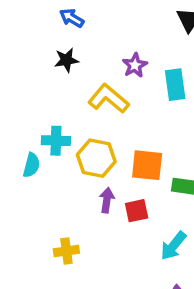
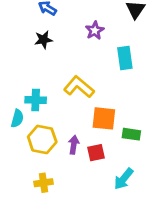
purple star: (135, 65) -> (95, 30), moved
yellow L-shape: (109, 99) -> (79, 87), moved
yellow hexagon: (96, 158) -> (42, 139), moved

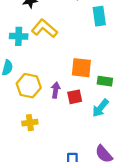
yellow L-shape: (79, 87) -> (44, 28), moved
cyan cross: (36, 100) -> (19, 36), moved
cyan arrow: (124, 179) -> (100, 108), moved

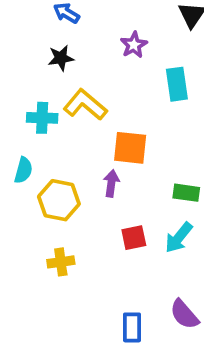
orange square: (81, 68) -> (130, 148), moved
purple arrow: (56, 90) -> (111, 183), moved
red square: (75, 97) -> (134, 238), moved

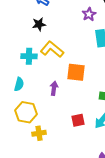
purple star: (134, 45) -> (89, 14), moved
purple arrow: (111, 183) -> (54, 88), moved
yellow hexagon: (59, 200) -> (26, 112), moved

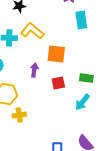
red square: (78, 120) -> (58, 83), moved

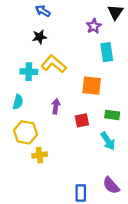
orange square: (56, 54) -> (92, 86), moved
cyan arrow: (82, 102) -> (108, 141), turned -72

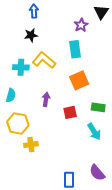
blue arrow: (43, 11) -> (34, 11), turned 56
cyan rectangle: (107, 52) -> (75, 49), moved
orange square: (92, 86) -> (79, 80), turned -30

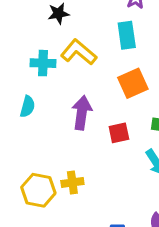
purple arrow: (46, 99) -> (82, 113), size x1.5
yellow hexagon: (18, 124) -> (38, 190), moved
yellow cross: (31, 145) -> (72, 182), moved

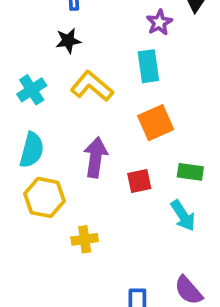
cyan cross: (43, 63) -> (32, 90), moved, turned -35
cyan semicircle: (27, 107) -> (32, 150), size x1.4
yellow hexagon: (38, 190) -> (44, 197), moved

